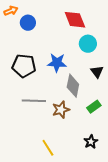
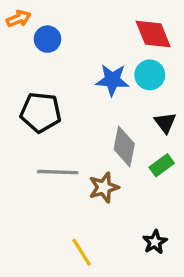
red diamond: (75, 20) -> (153, 34), moved
blue star: (57, 63) -> (112, 80), moved
green rectangle: (94, 107) -> (162, 165), moved

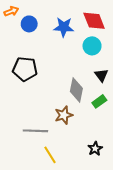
blue star: (112, 80) -> (64, 27), moved
gray line: (58, 172) -> (35, 131), moved

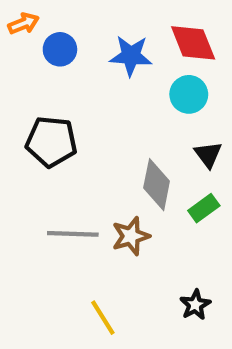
gray line: (35, 131) -> (73, 234), moved

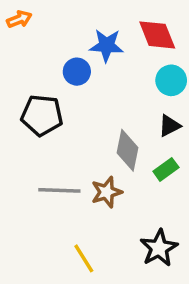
blue circle: (60, 49) -> (77, 72), moved
cyan circle: (189, 94) -> (171, 80), moved
black triangle: (208, 155) -> (169, 126), turned 40
black star: (195, 305) -> (159, 248), size x1.5

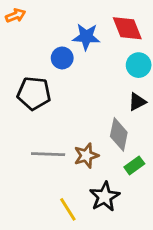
gray diamond: (127, 150) -> (119, 134), moved
green rectangle: (166, 169) -> (134, 165), moved
black star: (159, 248) -> (105, 197), moved

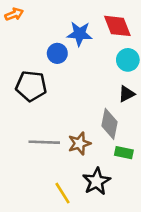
green rectangle: (134, 165) -> (124, 153), turned 48

